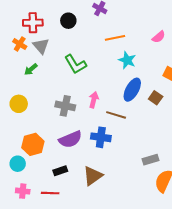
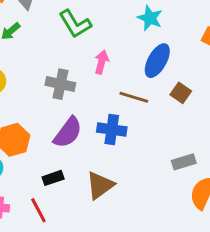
brown square: (156, 98) -> (181, 93), moved
pink arrow: (94, 100) -> (102, 62), moved
purple semicircle: (70, 139) -> (68, 132), turned -30
red line: (50, 193) -> (38, 210), turned 60

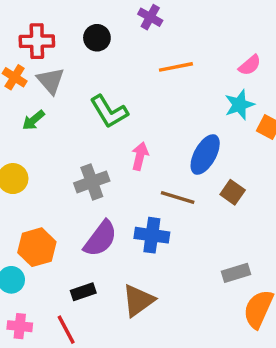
cyan star: (150, 18) -> (239, 105), moved, turned 30
gray cross: (60, 84) -> (92, 182), turned -32

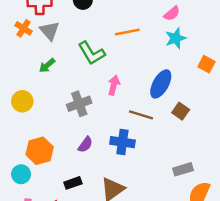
pink semicircle: (250, 65) -> (172, 13), moved
orange line: (176, 67) -> (127, 32), moved
cyan star: (239, 105) -> (176, 38), moved
green arrow: (33, 120) -> (47, 65), moved
purple semicircle: (100, 239) -> (85, 145), size x0.6

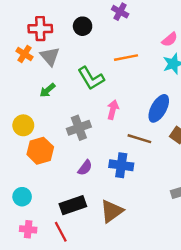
orange hexagon: (40, 151) -> (40, 151), moved
black rectangle: (73, 183) -> (73, 205), size x1.5

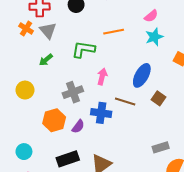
green L-shape: (91, 78) -> (83, 49), turned 130
orange hexagon: (40, 151) -> (54, 120), moved
blue cross: (121, 165) -> (101, 113), moved

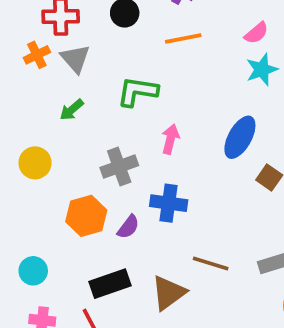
orange cross: (26, 29) -> (37, 55), turned 32
orange line: (114, 32) -> (183, 38), moved
brown line: (125, 102) -> (211, 264), moved

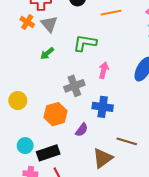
orange cross: (37, 55) -> (27, 22), turned -32
yellow circle: (35, 163) -> (18, 101), moved
purple semicircle: (128, 227) -> (82, 130), moved
black rectangle: (110, 284) -> (48, 153), moved

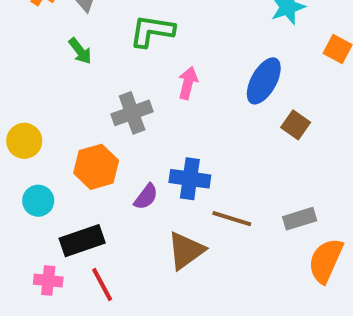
green arrow: (47, 53) -> (80, 51), turned -88
blue cross: (103, 107) -> (190, 179), moved
cyan circle: (25, 146) -> (38, 201), moved

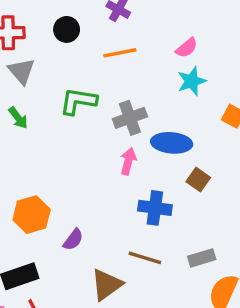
blue ellipse: (264, 81) -> (172, 143), turned 66
pink arrow: (188, 83) -> (128, 161), moved
gray cross: (132, 113) -> (130, 118), moved
blue cross: (190, 179) -> (155, 208), moved

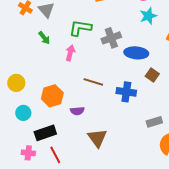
pink arrow: (128, 161) -> (70, 53), moved
purple semicircle: (73, 240) -> (77, 111), turned 48
brown line: (145, 258) -> (93, 82), moved
brown triangle: (107, 285) -> (97, 138), turned -30

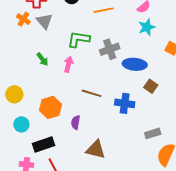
green arrow: (44, 38) -> (42, 59), moved
purple semicircle: (77, 111) -> (76, 122), turned 104
brown triangle: (97, 138) -> (96, 149), turned -40

